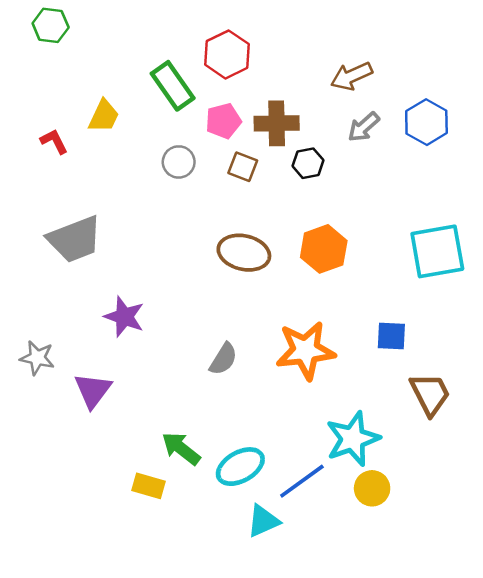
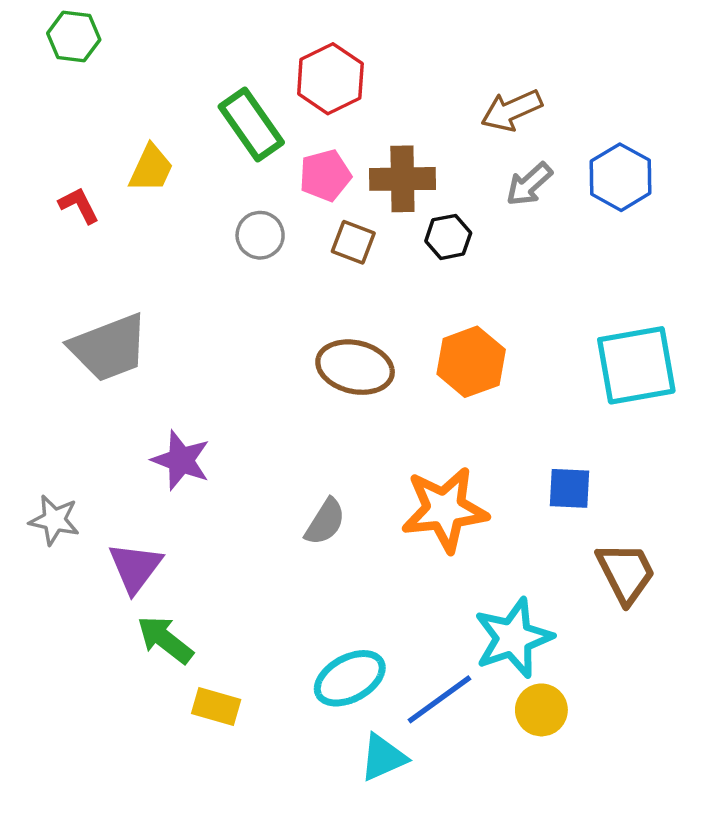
green arrow: (181, 448) -> (165, 640), moved

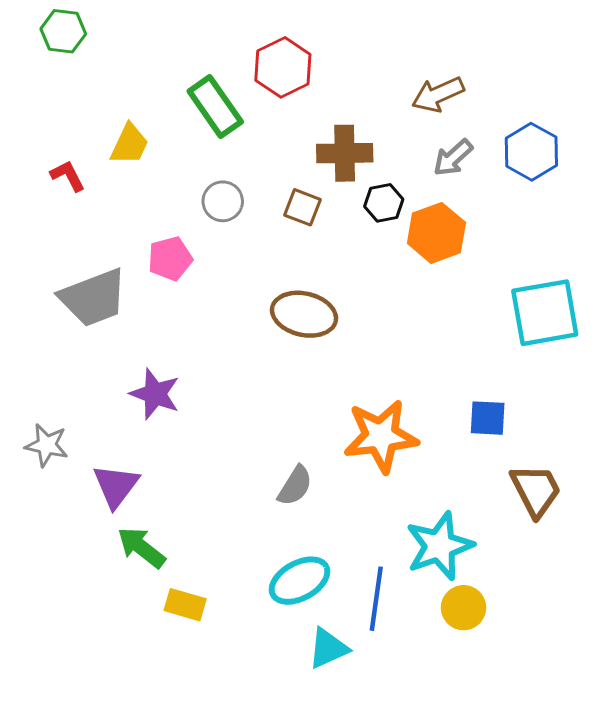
pink pentagon: (325, 175) -> (170, 259), moved
orange hexagon: (471, 362) -> (436, 233), moved
gray semicircle: (325, 522) -> (295, 486), moved
blue line: (439, 699) -> (376, 599), turned -46

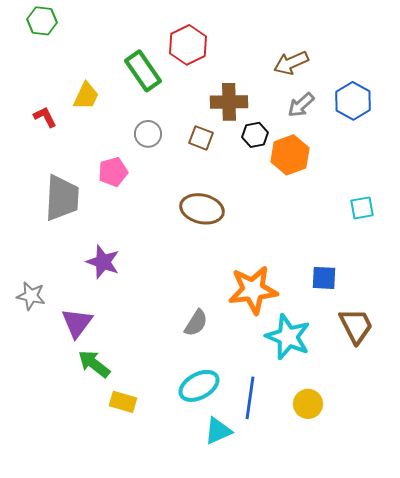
gray trapezoid: (93, 298) -> (62, 198), turned -66
cyan square: (545, 313) -> (362, 208), size x0.5
cyan star: (439, 546) -> (288, 337), moved, turned -30

